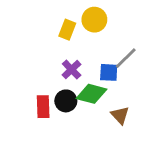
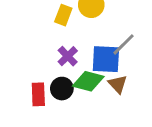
blue square: (109, 72) -> (106, 59), size x1.5
brown triangle: (120, 115) -> (118, 84), moved

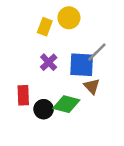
green diamond: (88, 81) -> (66, 104), moved
black circle: (62, 89) -> (44, 109), moved

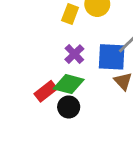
red rectangle: (23, 95) -> (46, 91), turned 54
green diamond: (66, 104) -> (69, 84), moved

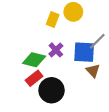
green diamond: (69, 84) -> (34, 60), moved
black circle: (69, 107) -> (52, 90), size x1.5

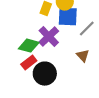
purple cross: (56, 50) -> (49, 37), size x1.5
blue square: (84, 52) -> (68, 17), moved

